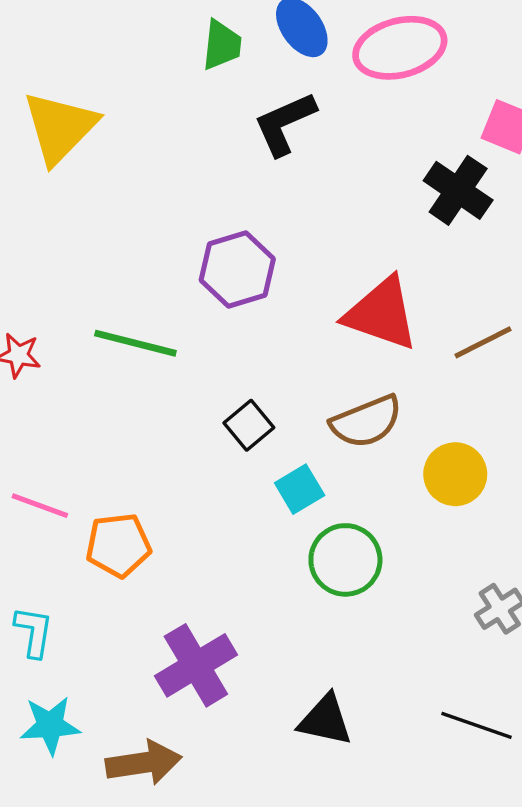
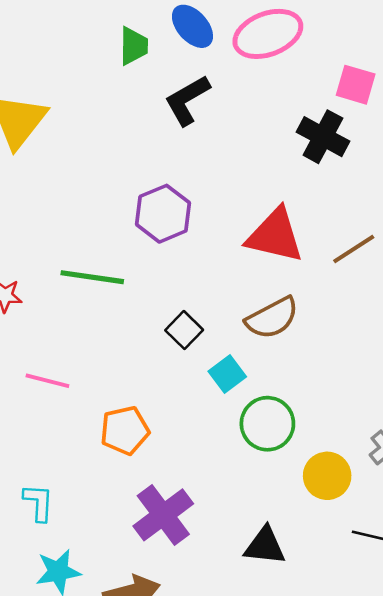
yellow circle: (455, 474) -> (327, 476), moved
pink line: (40, 506) -> (47, 381), moved
orange pentagon: (118, 545) -> (125, 430), moved

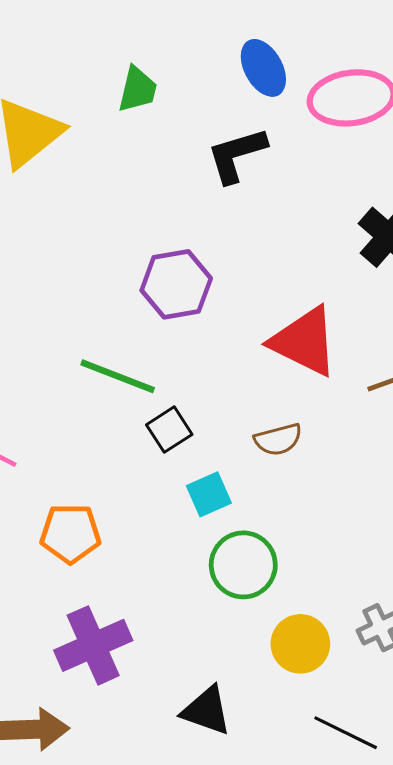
green trapezoid: (134, 46) -> (137, 89), moved
green line: (92, 277) -> (118, 376), moved
brown semicircle: (272, 318) -> (278, 439), size x0.7

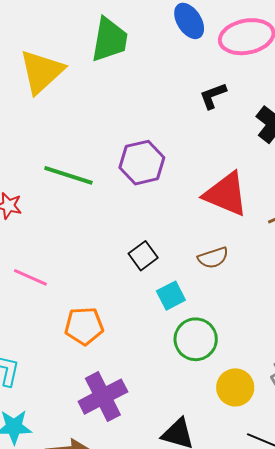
green trapezoid: (137, 89) -> (110, 40), size x1.5
black L-shape: (237, 155) -> (213, 96), moved, size x0.7
green line: (118, 376) -> (68, 175), moved

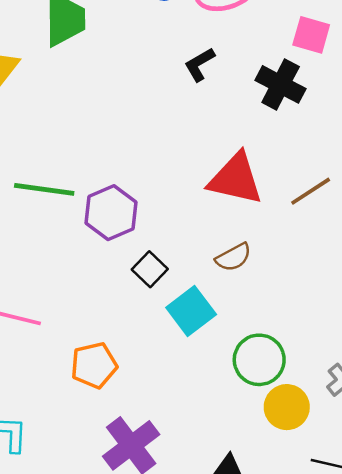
purple hexagon: (142, 163) -> (111, 213), moved
cyan square: (171, 296) -> (191, 311), size x1.4
green circle: (196, 339) -> (259, 360), moved

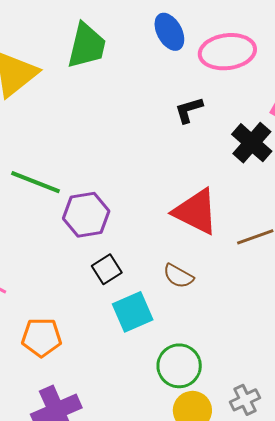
brown semicircle: (233, 257) -> (178, 276), turned 44

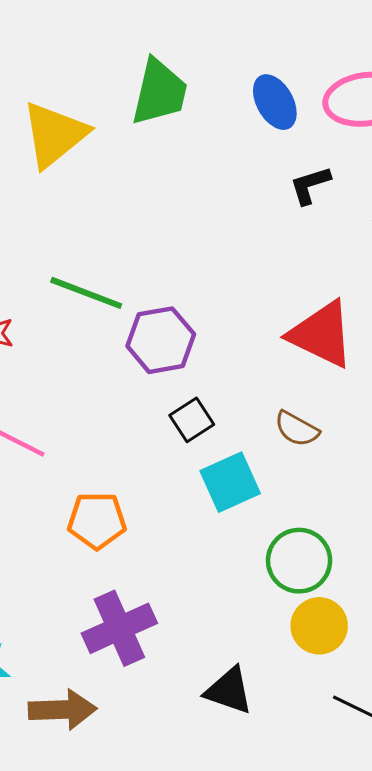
blue ellipse: (169, 32) -> (275, 102), moved

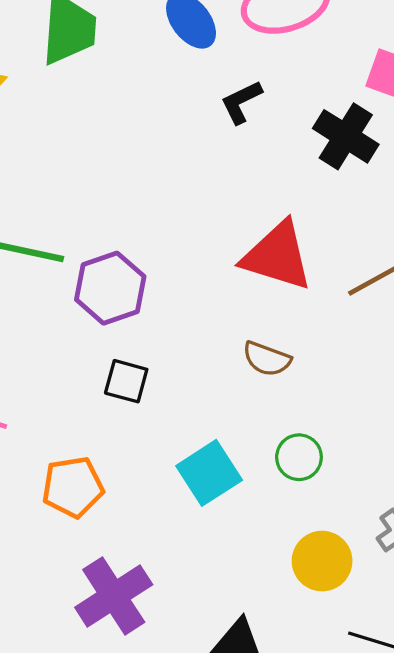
black square: (192, 420) -> (126, 381), moved, turned -33
cyan square: (230, 482) -> (209, 473), moved
green circle: (299, 561) -> (299, 457), moved, size x0.7

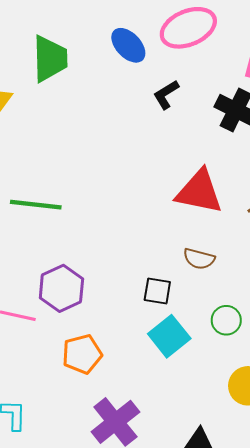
purple hexagon: (110, 288) -> (61, 288), moved
black square: (126, 381) -> (157, 291), moved

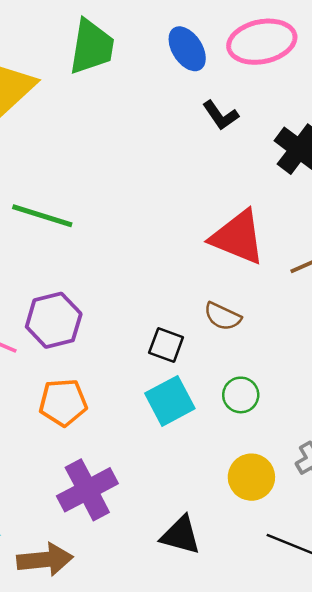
black L-shape: (166, 94) -> (221, 115), turned -104

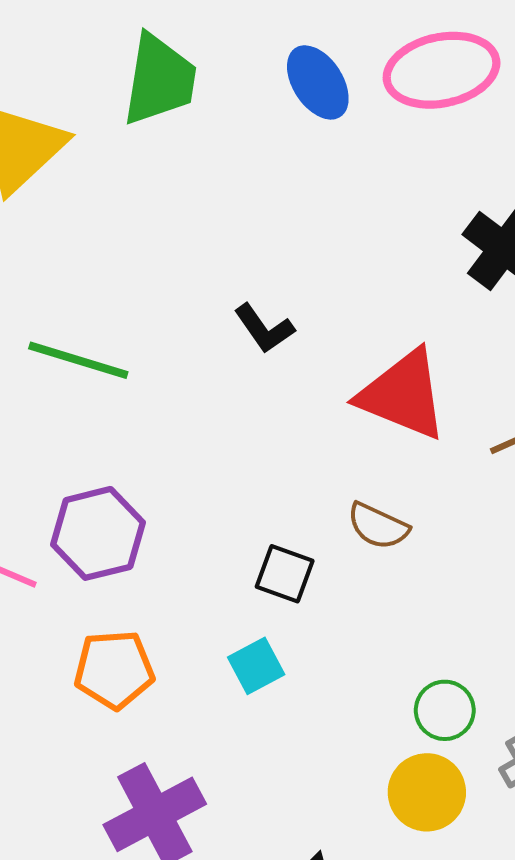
black L-shape: (221, 115) -> (264, 328), moved
green circle: (241, 395) -> (445, 710), moved
cyan square: (170, 401) -> (256, 666), moved, size x0.7

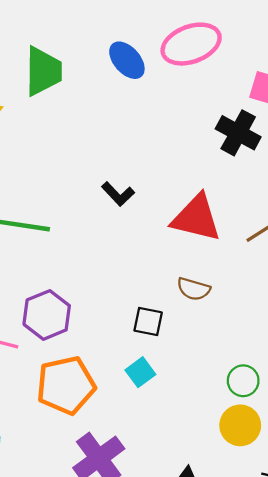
orange pentagon: (114, 670) -> (66, 385), size x1.4

